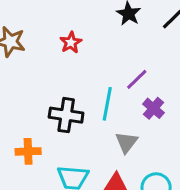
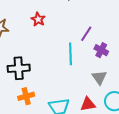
black cross: (66, 115) -> (19, 68), moved
gray triangle: (126, 142) -> (99, 78), moved

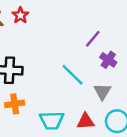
red star: (38, 19) -> (20, 15), moved
cyan line: (71, 54) -> (73, 75), moved, turned -50

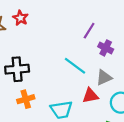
gray triangle: (102, 92) -> (104, 77), turned 42
red triangle: (86, 121) -> (90, 96), moved

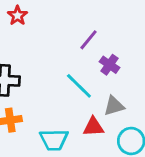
purple line: (89, 31) -> (88, 40), moved
purple cross: (106, 48) -> (109, 65), moved

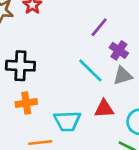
gray triangle: (114, 106) -> (123, 76), moved

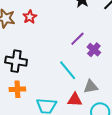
purple cross: (119, 50) -> (94, 50), moved
gray triangle: (123, 76) -> (91, 87), moved

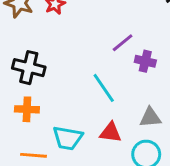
purple cross: (94, 50) -> (145, 61), turned -32
gray triangle: (91, 87) -> (150, 117), moved

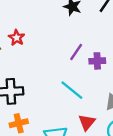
red triangle: (110, 132) -> (87, 122), turned -42

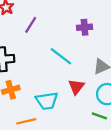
purple line: (76, 52) -> (31, 25), moved

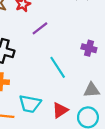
red triangle: (76, 87) -> (60, 110), moved

